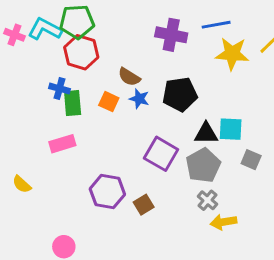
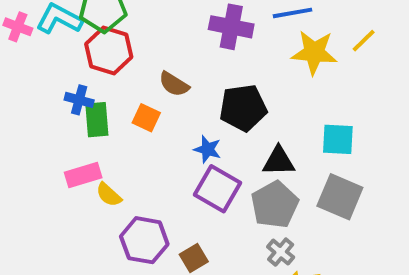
blue star: (139, 99) -> (208, 149), moved
cyan square: (231, 129) -> (338, 139), moved
gray square: (251, 160) -> (340, 197), size x1.6
yellow semicircle: (22, 184) -> (109, 195), moved

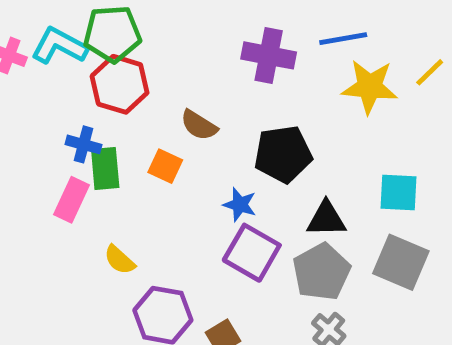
pink rectangle: (83, 175) -> (71, 200), moved, turned -48

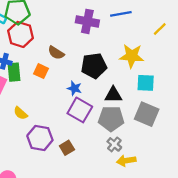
yellow star: (370, 87) -> (132, 56), moved
gray pentagon: (322, 272) -> (111, 119), turned 30

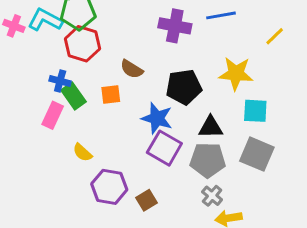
orange square: (41, 71) -> (111, 94), turned -32
green rectangle: (14, 72) -> (73, 96), turned -30
blue star: (74, 88) -> (157, 118), size x1.5

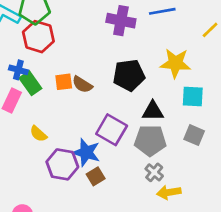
brown semicircle: (132, 69) -> (82, 85), moved
blue star: (157, 118) -> (86, 152), moved
gray square: (257, 154) -> (194, 135), size x0.7

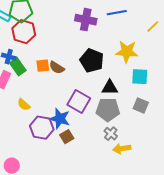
black pentagon: (129, 75) -> (92, 61), turned 30

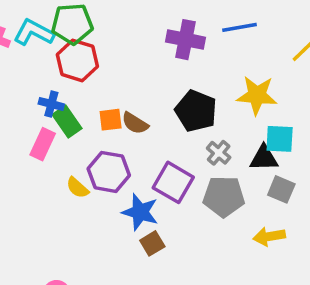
black triangle: (110, 88) -> (264, 158), moved
purple hexagon: (42, 128) -> (109, 172), moved
gray cross: (111, 134) -> (219, 153), moved
yellow arrow: (122, 149) -> (269, 236), moved

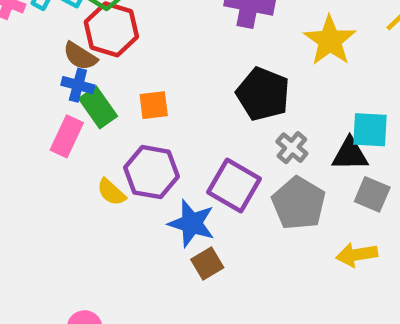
yellow star: (257, 95) -> (330, 41), moved, turned 30
brown semicircle: (135, 123) -> (80, 56), moved
gray pentagon: (224, 196) -> (299, 203), turned 30

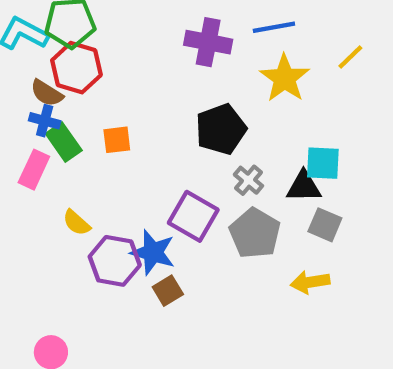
black pentagon: (263, 94) -> (221, 129), turned 30
purple hexagon: (151, 172) -> (115, 261), moved

